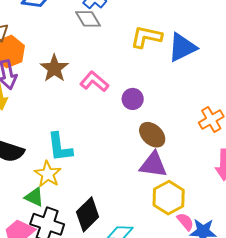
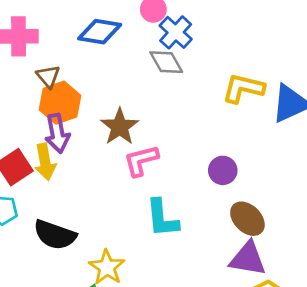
pink L-shape: (94, 82) -> (141, 160), moved, turned -56
cyan L-shape: (60, 147) -> (162, 218), moved

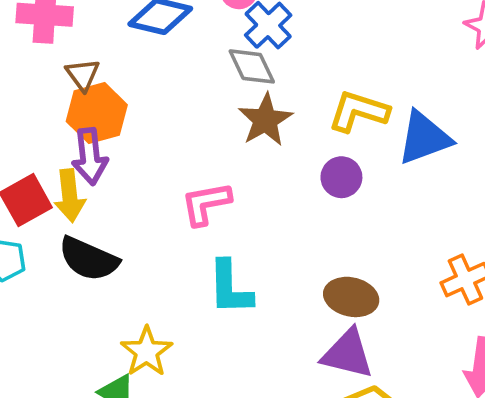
brown star: (120, 127) -> (265, 120), moved
purple circle: (223, 170) -> (341, 177), moved
brown ellipse: (247, 219) -> (351, 297), turned -36
black semicircle: (55, 235) -> (89, 259), moved

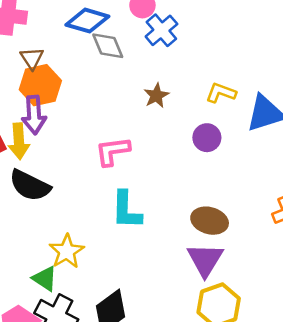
gray diamond: (252, 66) -> (108, 46), moved
yellow L-shape: (359, 111) -> (221, 93), size x0.7
brown star: (265, 120) -> (156, 96), size x0.7
purple triangle: (348, 354) -> (205, 260), turned 45

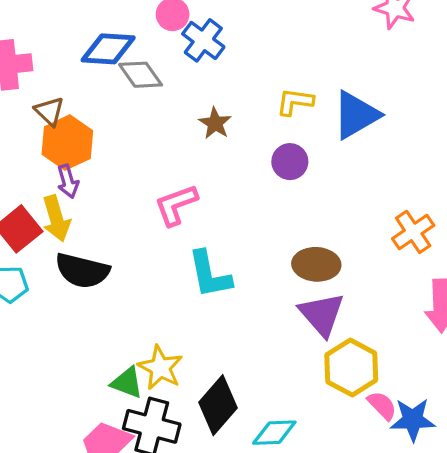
purple arrow: (34, 115) -> (68, 181), size x0.7
yellow star: (67, 251) -> (160, 368), moved

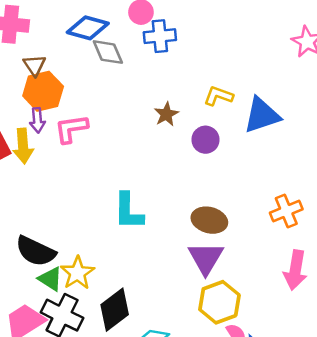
blue cross: (203, 40) -> (160, 36), turned 36
brown star: (215, 123) -> (166, 114), moved
pink L-shape: (176, 205) -> (71, 129), moved
black semicircle: (82, 271) -> (36, 251), moved

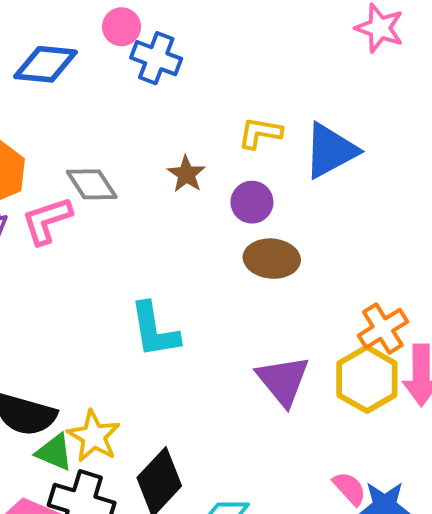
blue cross: (160, 36) -> (156, 58), turned 36
gray diamond: (108, 52) -> (92, 184), moved
orange cross: (286, 211) -> (383, 329), moved
brown ellipse: (209, 220) -> (272, 259), moved
yellow hexagon: (219, 302) -> (367, 379), moved

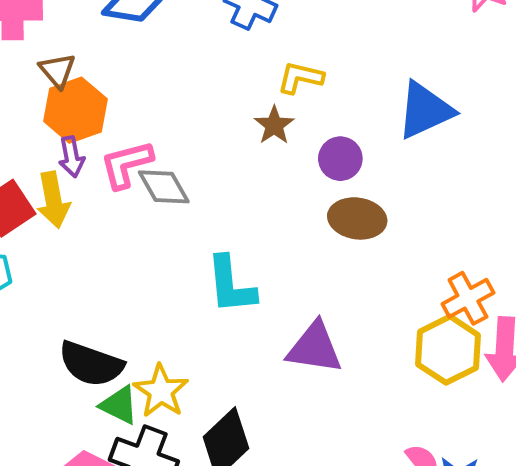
yellow L-shape: (260, 133) -> (300, 78), moved
gray diamond: (92, 184) -> (164, 187), moved
purple triangle: (283, 380) -> (315, 348), moved, turned -46

